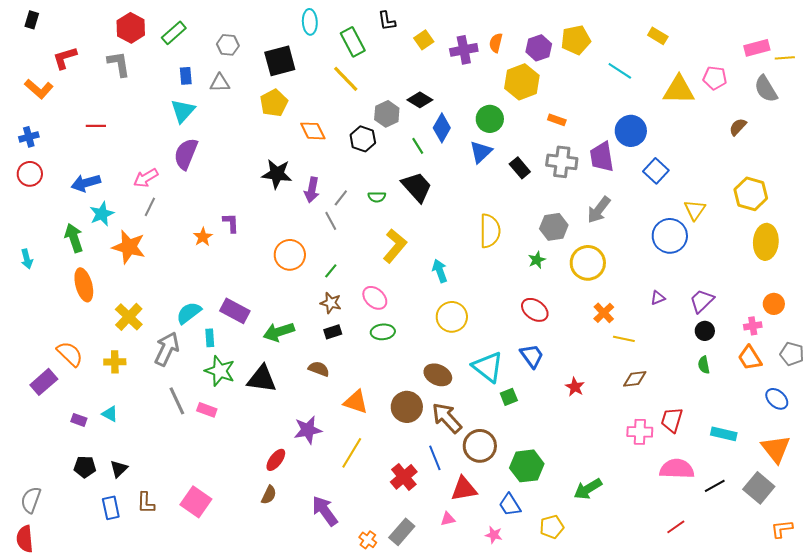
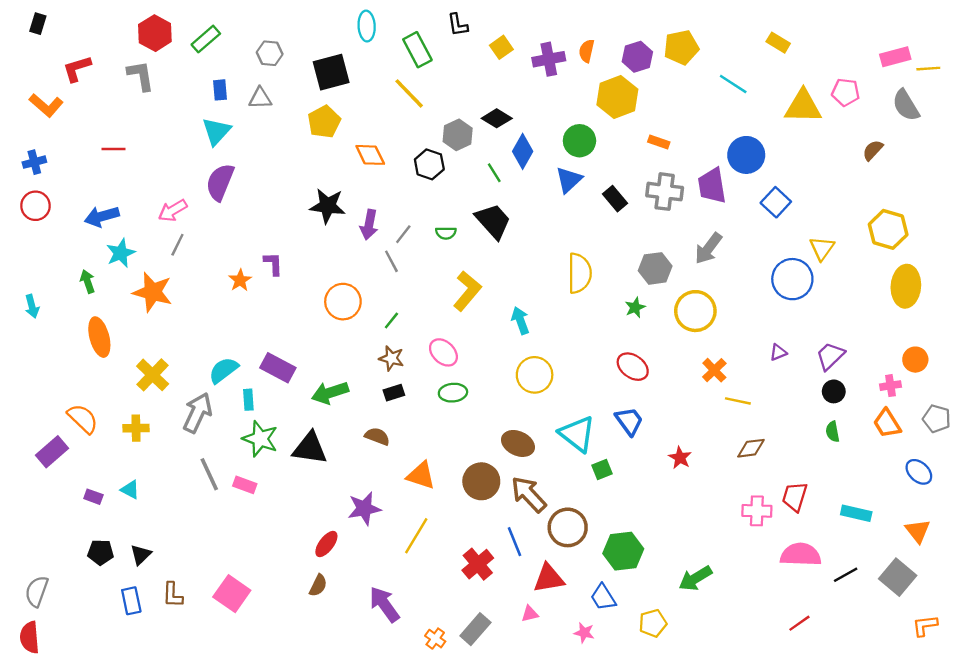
green arrow: (74, 238) -> (88, 281), size x0.7
orange triangle: (776, 449) -> (918, 531), size x0.7

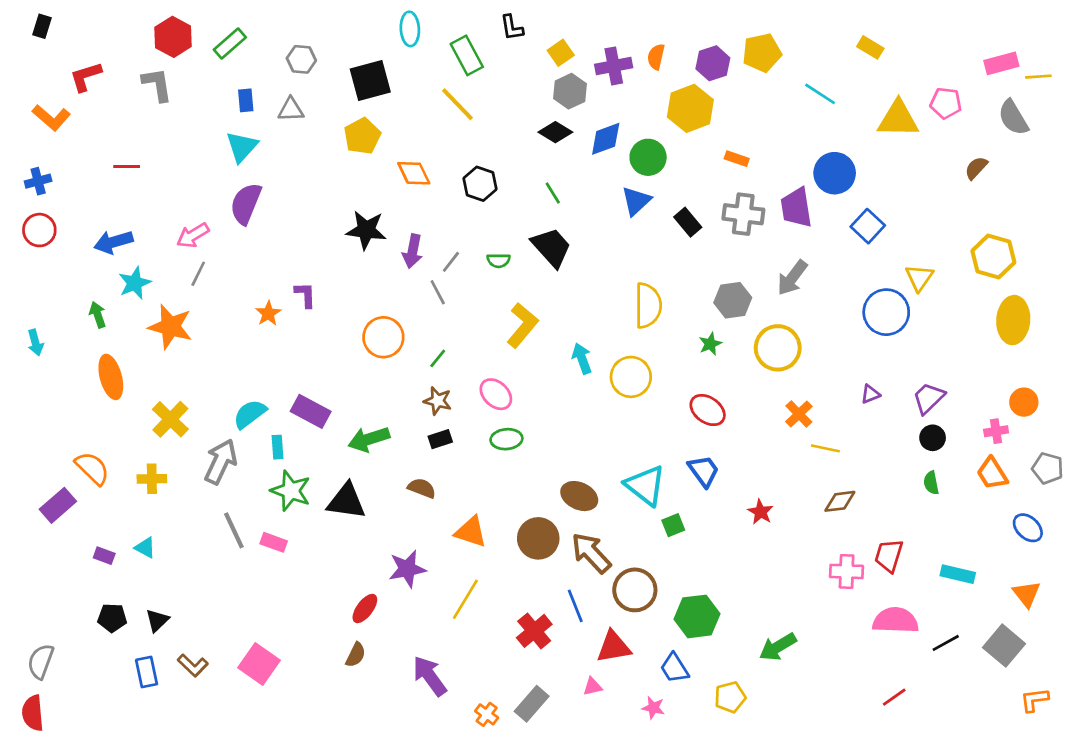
gray hexagon: (458, 135) -> (570, 91), moved
blue diamond: (523, 151) -> (606, 139), moved, turned 40
yellow circle: (535, 375) -> (631, 377), moved
brown L-shape: (173, 595) -> (193, 665), turned -48

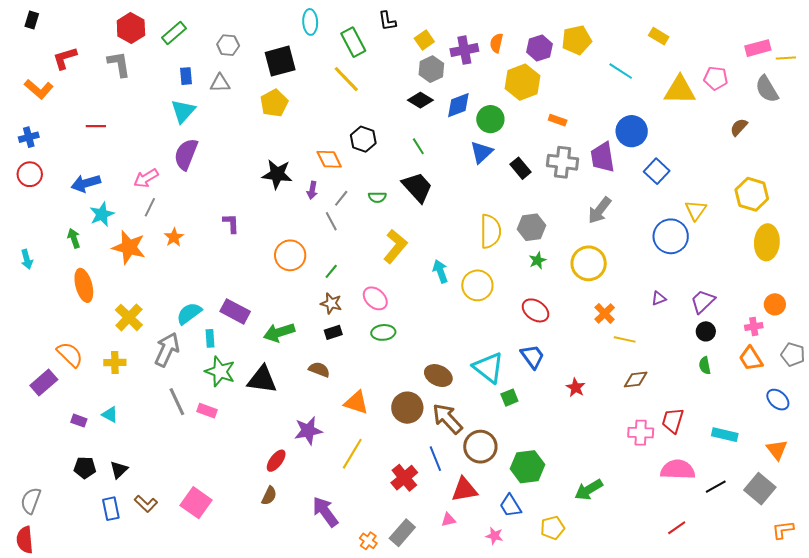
orange diamond: (414, 173) -> (329, 159), moved
purple arrow: (413, 251) -> (312, 190), size x0.7
gray hexagon: (733, 300) -> (532, 227), moved
orange star: (268, 313) -> (174, 237), moved

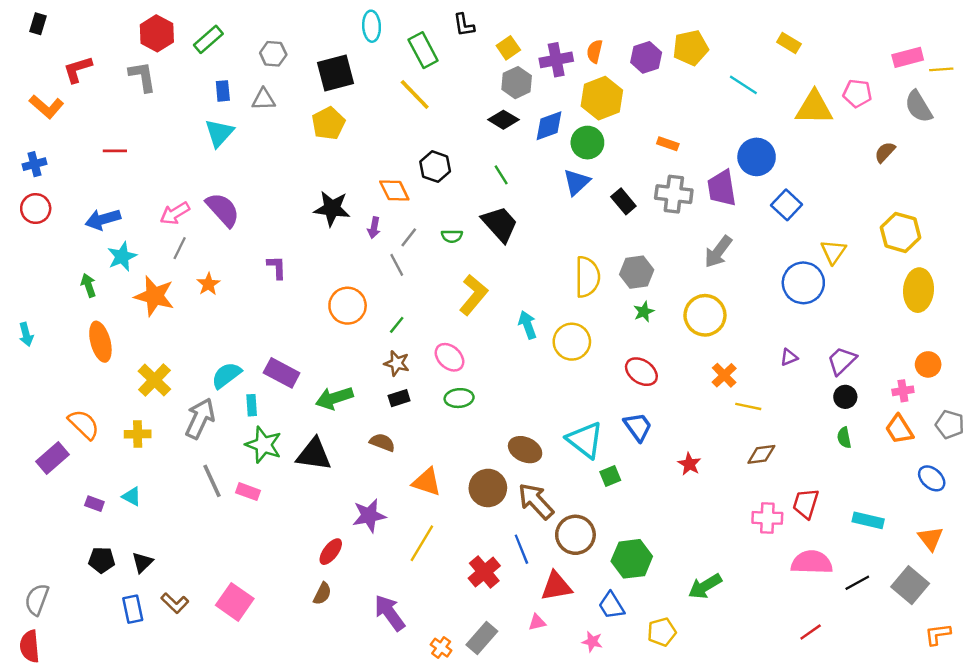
yellow hexagon: (522, 82) -> (602, 98), moved
purple semicircle: (186, 154) -> (223, 210), moved, turned 116
cyan arrow: (27, 259) -> (26, 334), moved

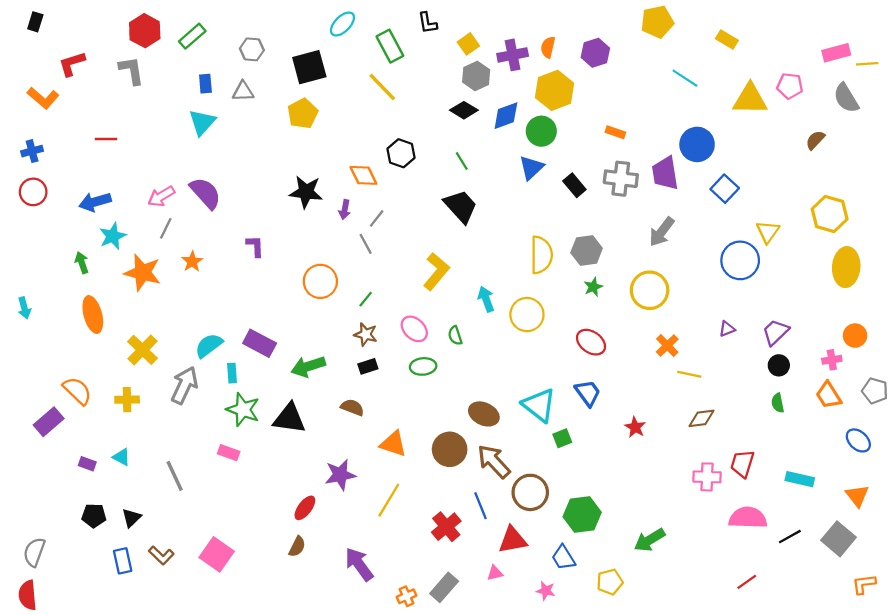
cyan ellipse: (372, 26) -> (342, 24), turned 48
yellow pentagon: (691, 48) -> (657, 22), moved
green semicircle: (452, 236) -> (455, 336), moved, turned 72
gray line: (212, 481) -> (175, 476), moved
orange cross: (441, 648) -> (407, 596), turned 30

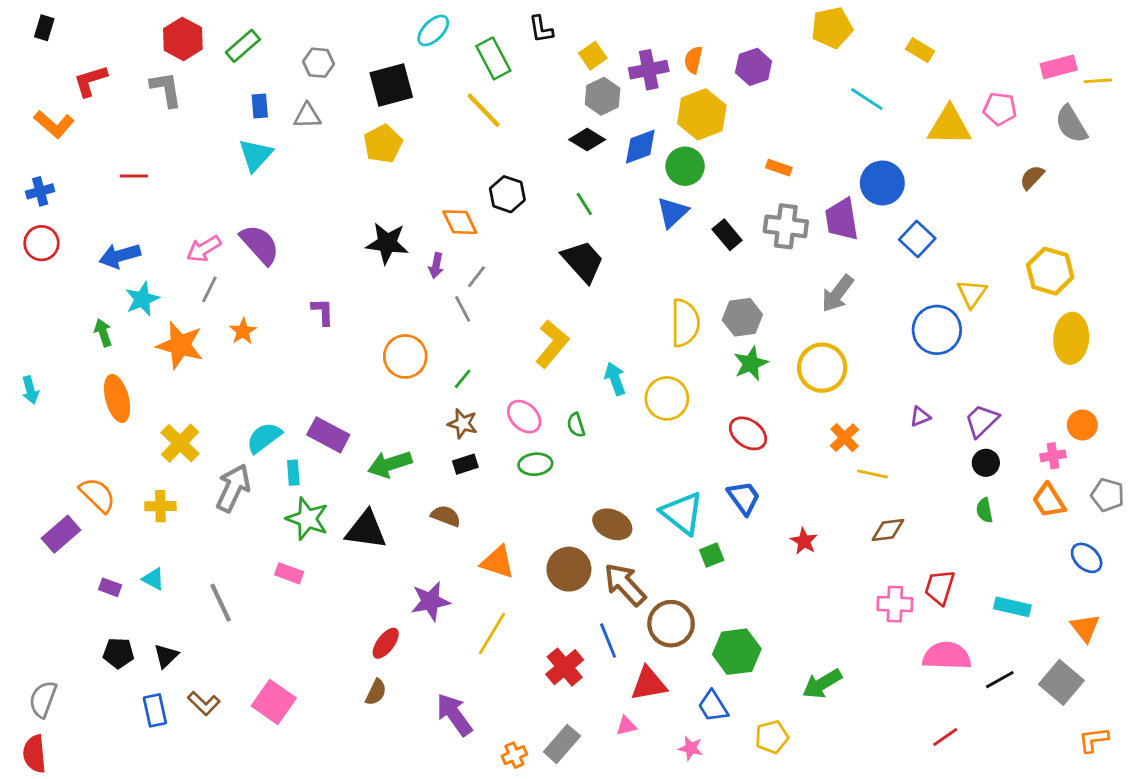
green star: (593, 287) -> (751, 363), size x1.4

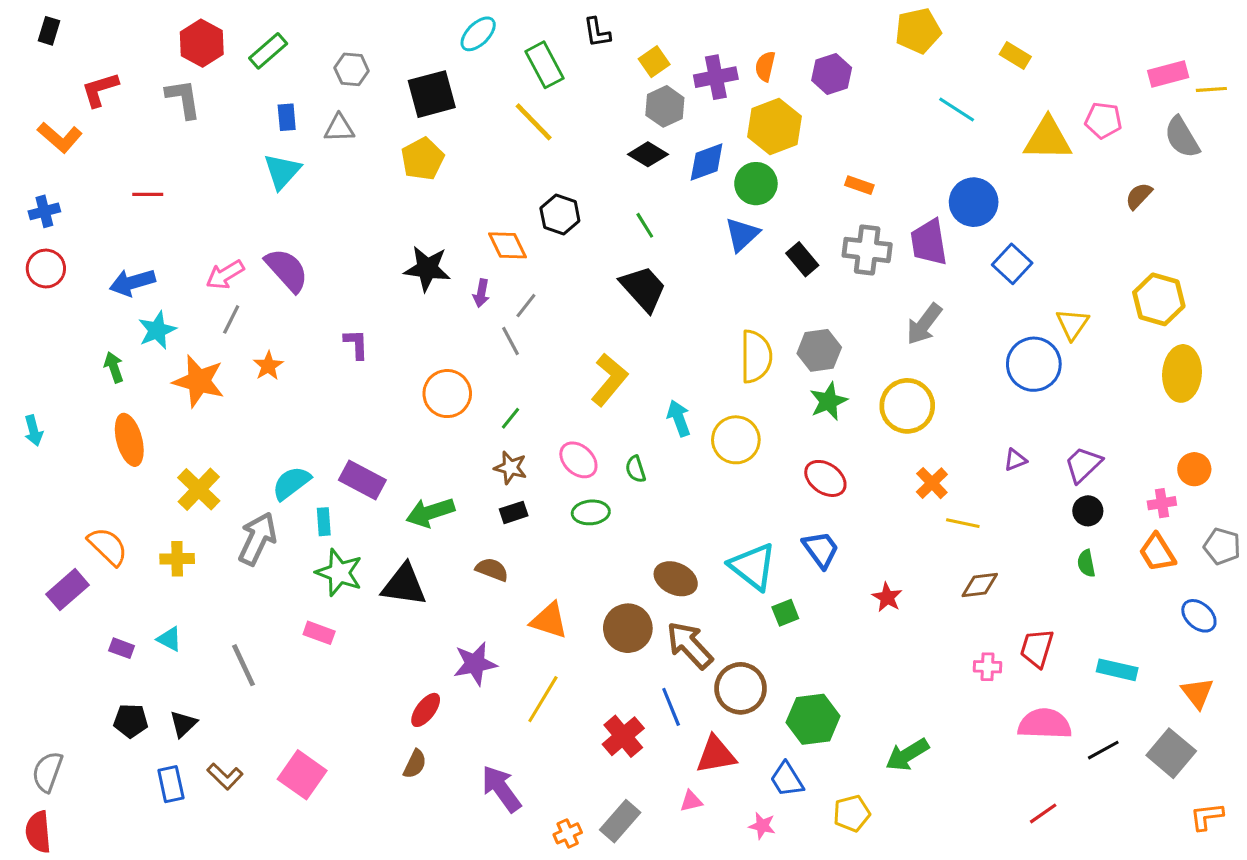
pink cross: (895, 604) -> (987, 667), size x0.7

